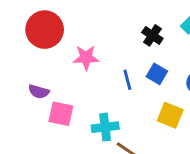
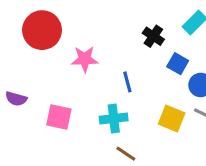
blue square: (157, 74) -> (178, 64), moved
purple semicircle: (39, 92) -> (16, 99), moved
cyan cross: (105, 127) -> (114, 119), moved

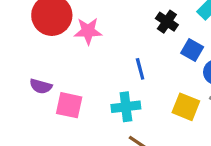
pink star: (85, 59) -> (88, 31), moved
purple semicircle: (16, 99) -> (41, 86), moved

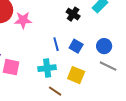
blue square: (192, 50) -> (76, 46), moved
yellow square: (186, 107) -> (76, 75), moved

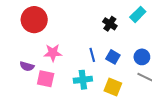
pink star: (23, 20) -> (53, 53), moved

